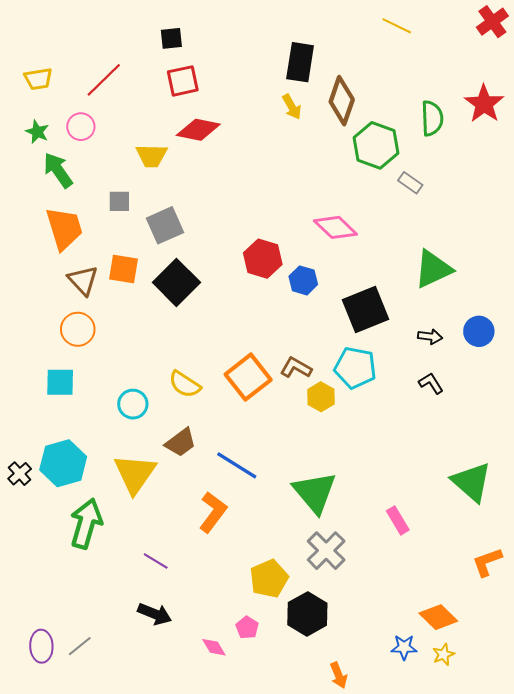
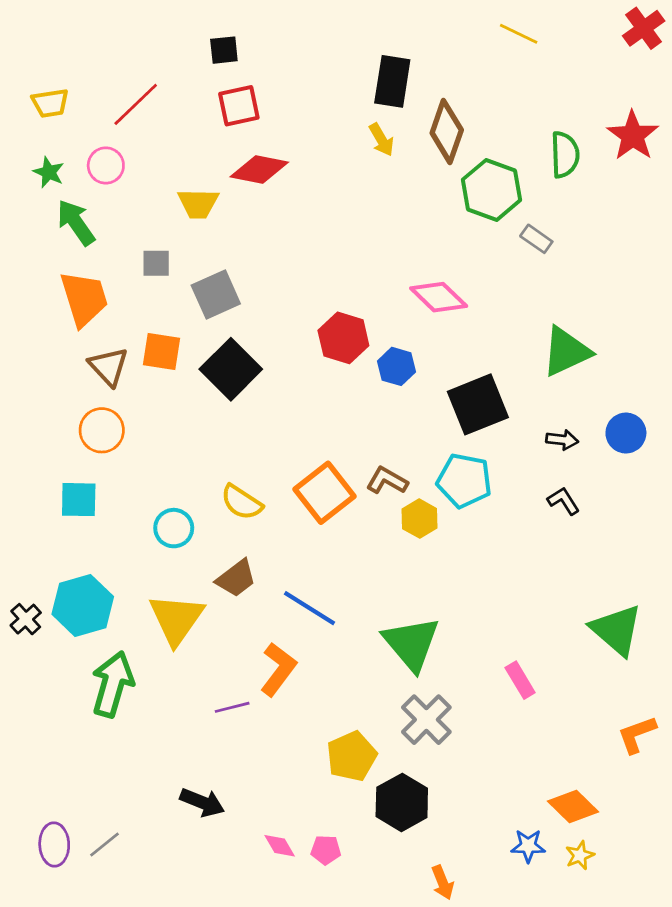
purple line: (156, 561) -> (232, 707), moved, turned -45
pink pentagon: (247, 627) -> (326, 850), moved, turned -30

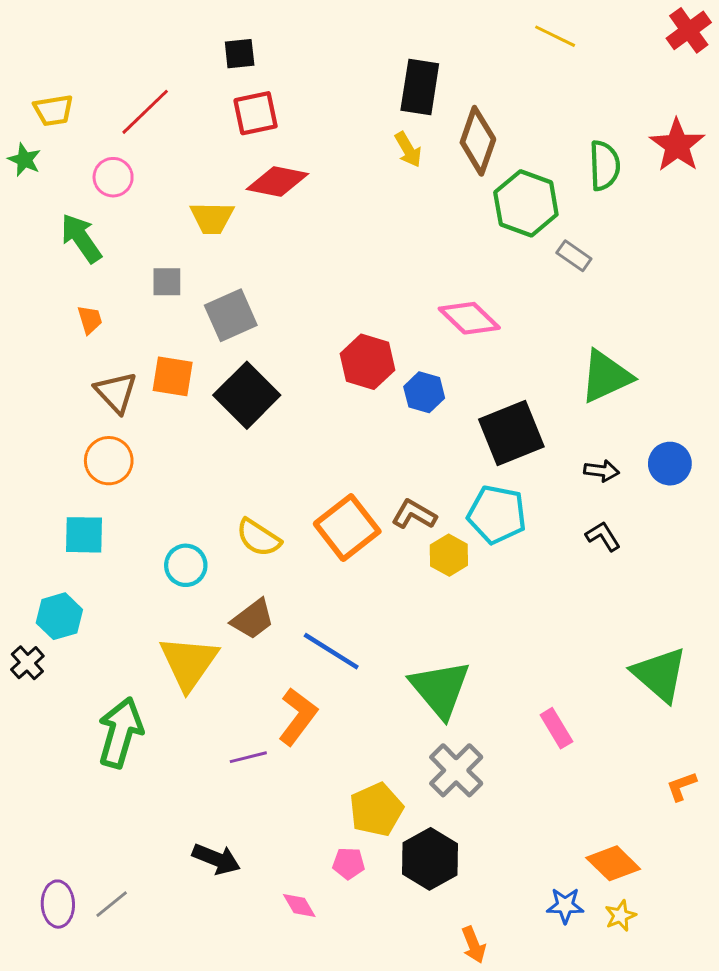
green star: (49, 172) -> (24, 160), moved
orange trapezoid: (84, 299) -> (90, 320), size x0.5
cyan hexagon: (83, 605) -> (59, 616), moved, size x0.7
orange L-shape: (637, 734) -> (681, 786), size x0.7
pink pentagon: (326, 850) -> (349, 863), moved

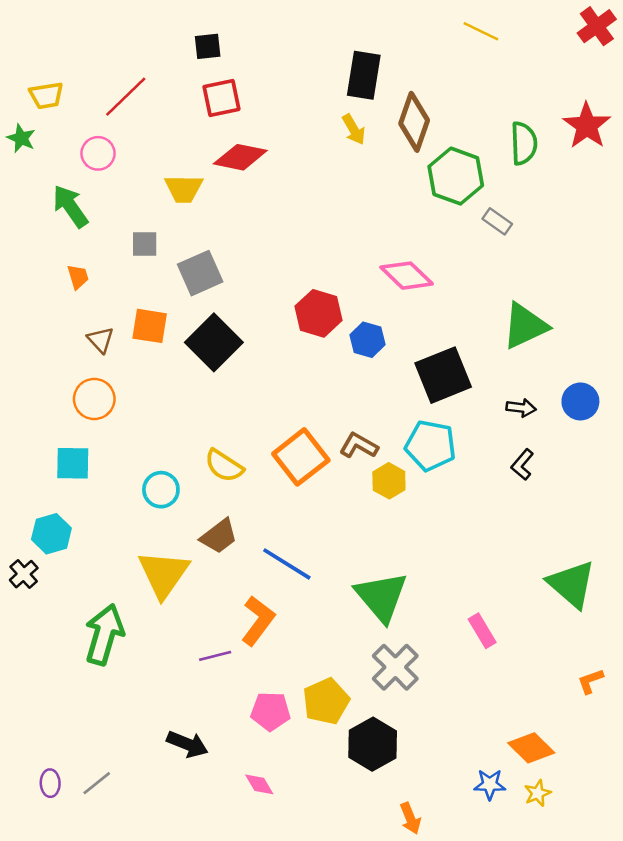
brown triangle: (116, 392) -> (101, 340), size x0.7
black L-shape: (603, 536) -> (522, 464), turned -108
pink pentagon: (349, 863) -> (271, 711), moved, size x1.4
purple ellipse: (58, 904) -> (50, 783), size x0.7

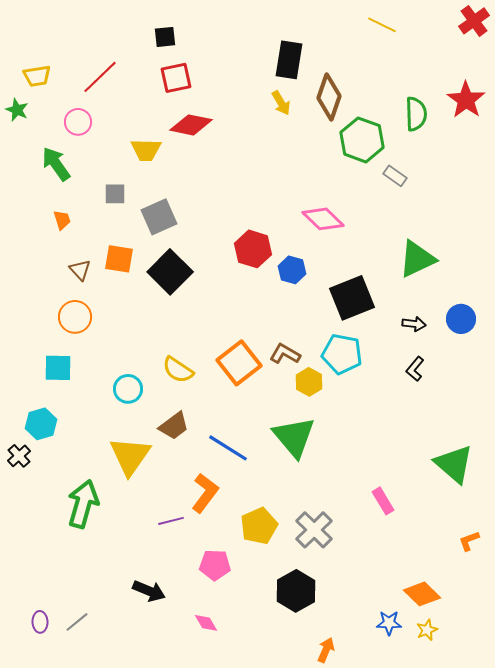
green triangle: (381, 597) -> (294, 437), moved
yellow pentagon: (326, 701) -> (259, 526), moved
orange arrow: (410, 818) -> (326, 650), turned -135

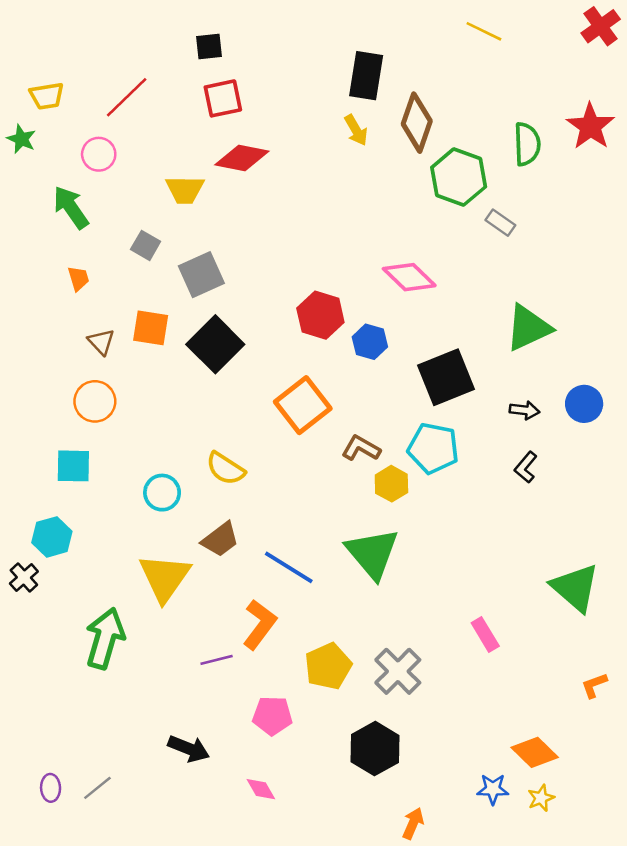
gray square: (115, 194) -> (146, 245), turned 30
orange square: (239, 363) -> (303, 405), moved

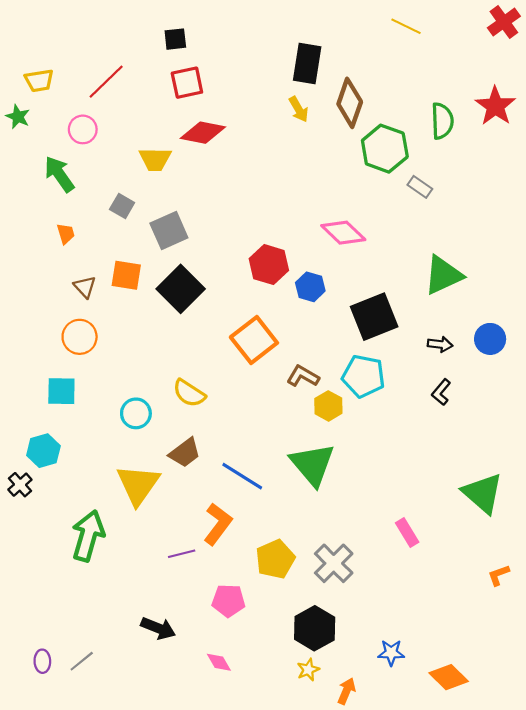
orange diamond: (535, 752) -> (449, 677), moved
blue star: (493, 789) -> (391, 653), moved
yellow star: (541, 798) -> (308, 670), moved

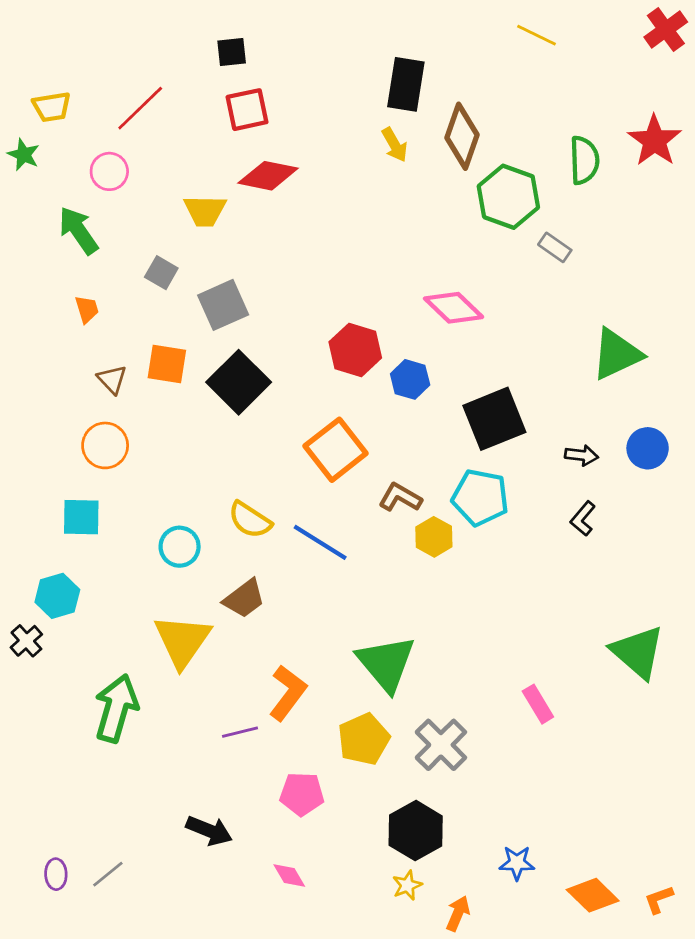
green triangle: (443, 275) -> (617, 354), moved
green triangle: (312, 464) -> (386, 663), moved
blue line: (242, 476) -> (320, 542), moved
orange L-shape: (499, 575) -> (659, 899), moved

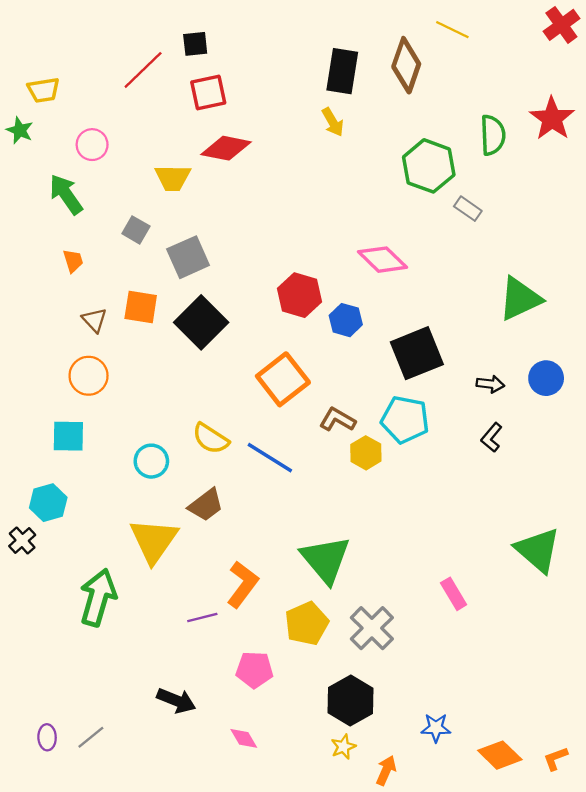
red line: (140, 108) -> (143, 70), moved
brown diamond: (462, 136) -> (406, 65), moved

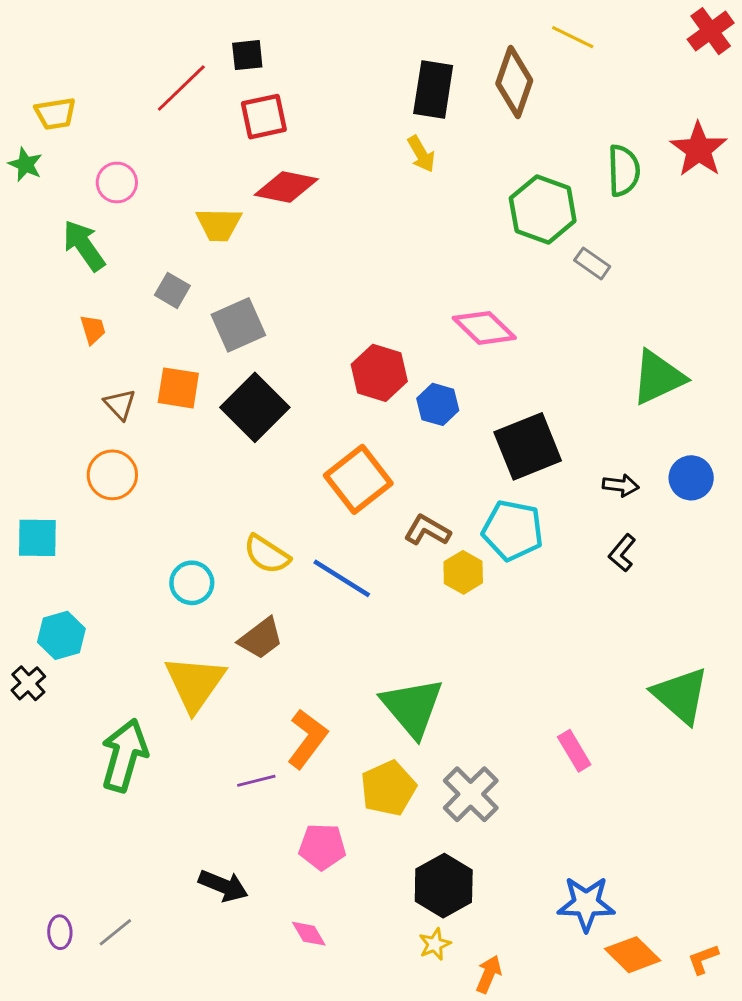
cyan square: (68, 436) -> (37, 538), moved
blue star: (436, 728) -> (586, 904), moved, size x1.5

